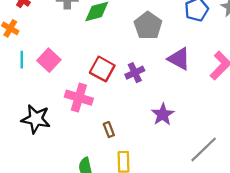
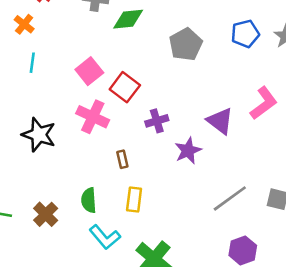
purple triangle: (179, 59) -> (220, 121), moved
pink square: (49, 60) -> (89, 71), moved
purple cross: (135, 73) -> (157, 121), moved

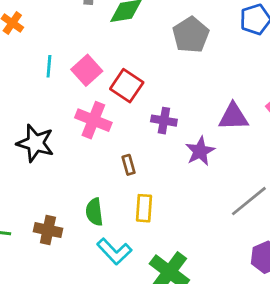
cyan line: (32, 63) -> (49, 66), moved
purple cross: (157, 121) -> (164, 121), turned 30
purple triangle: (220, 121) -> (233, 117), turned -36
brown cross: (46, 214) -> (48, 230), turned -30

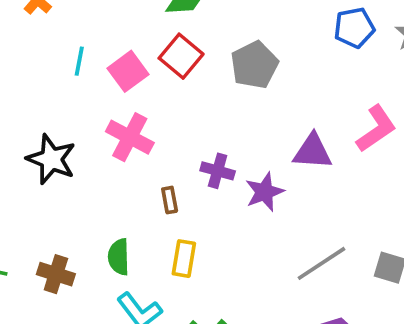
gray pentagon: (191, 35) -> (254, 65), moved
red square: (127, 86) -> (181, 56), moved
purple cross: (164, 121) -> (218, 171), moved

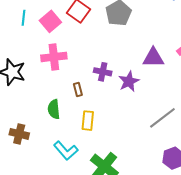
pink cross: (130, 137) -> (54, 57), turned -30
green semicircle: (119, 257) -> (54, 109), moved

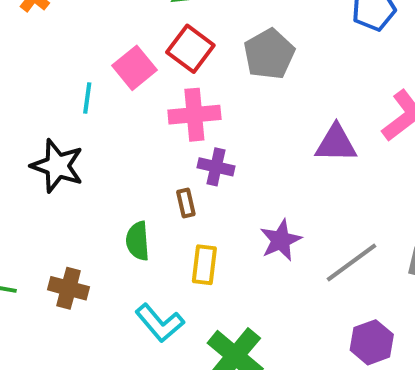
cyan line: (24, 18) -> (87, 98), moved
pink cross: (54, 57) -> (194, 115), moved
purple cross: (103, 72) -> (216, 167), moved
purple star: (129, 81) -> (281, 240), moved

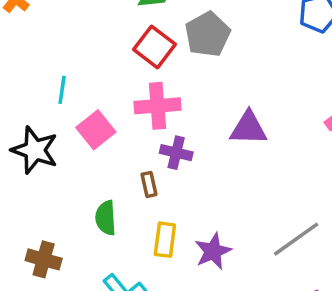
gray pentagon: (269, 54) -> (208, 34), moved
pink square: (134, 68) -> (96, 130), moved
purple triangle: (336, 143) -> (248, 128), moved
purple star: (281, 240) -> (213, 251), moved

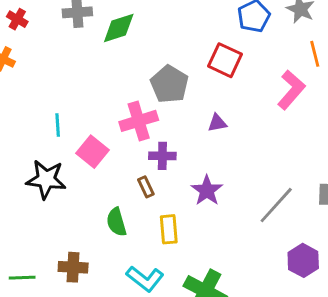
gray pentagon: (208, 34) -> (169, 84), moved
red square: (154, 47) -> (225, 60), moved
purple triangle: (248, 128) -> (217, 123), size x0.6
purple star: (213, 251) -> (207, 190), moved

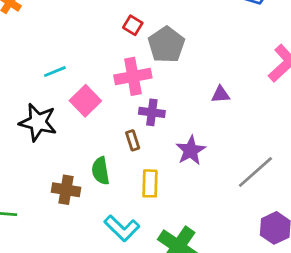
red square: (225, 60) -> (133, 25), moved, size x0.6
purple triangle: (217, 123) -> (221, 94), moved
cyan line: (58, 125) -> (55, 72), turned 65
brown cross: (73, 267) -> (66, 190), moved

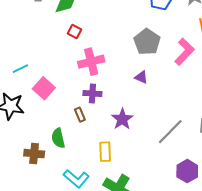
gray pentagon: (166, 45) -> (147, 42), moved
pink cross: (133, 76) -> (91, 62), moved
purple triangle: (221, 94) -> (141, 77), turned 32
yellow rectangle: (150, 183) -> (105, 152), moved

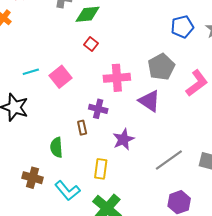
pink cross: (91, 62) -> (117, 78), moved
purple triangle: (141, 77) -> (149, 101), size x1.6
pink square: (44, 88) -> (60, 77), moved
brown cross: (34, 154) -> (33, 178), moved

